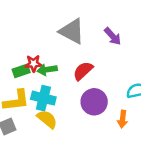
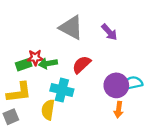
cyan cross: (43, 98) -> (62, 90), moved
purple circle: (94, 102) -> (116, 85), moved
yellow semicircle: (47, 119) -> (48, 110), turned -120

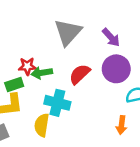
gray triangle: (71, 27) -> (68, 32), turned 44
green rectangle: (24, 65) -> (14, 85), moved
purple circle: (116, 85) -> (116, 69), moved

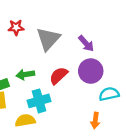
red star: (27, 66) -> (16, 27), moved
cyan cross: (57, 103) -> (39, 101), turned -30
yellow semicircle: (42, 125) -> (25, 120), turned 72

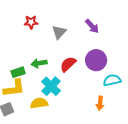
gray triangle: (48, 39) -> (59, 32), size x0.7
purple arrow: (86, 43) -> (92, 26), moved
cyan cross: (39, 101) -> (51, 86), turned -30

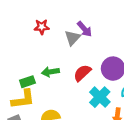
purple arrow: (92, 26) -> (84, 29), moved
cyan cross: (51, 86) -> (100, 97), moved

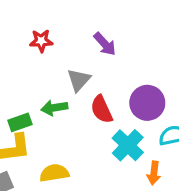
gray triangle: (72, 38) -> (79, 80), moved
red semicircle: (82, 73) -> (102, 109), turned -72

